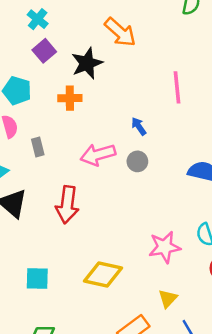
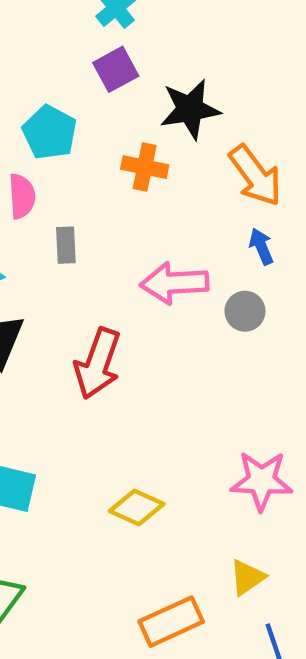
orange arrow: (120, 32) -> (255, 176), moved
yellow diamond: (103, 275) -> (137, 507), size x0.7

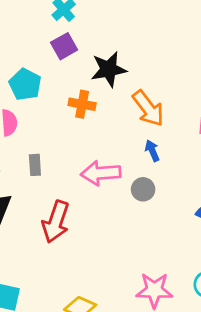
gray rectangle: (66, 245) -> (35, 165), moved

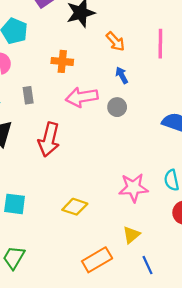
orange cross: (82, 104) -> (62, 61), moved
orange arrow: (148, 108) -> (115, 41), size x0.7

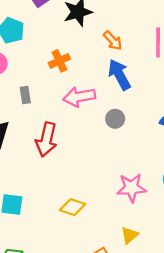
orange cross: (62, 61) -> (59, 61), turned -30
blue arrow: (122, 75) -> (119, 75), size x1.8
gray circle: (117, 107) -> (115, 119), moved

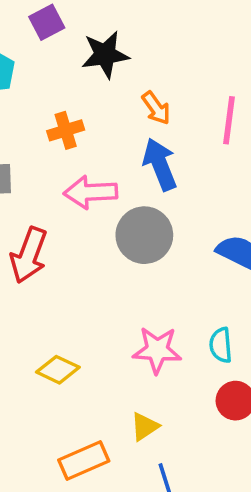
gray circle: (115, 119) -> (144, 235), size x1.8

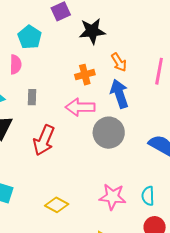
orange cross: (66, 130) -> (85, 75), moved

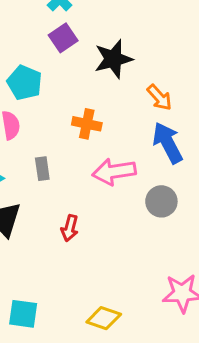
orange cross: (85, 75) -> (87, 124), moved, turned 36
gray circle: (109, 133) -> (161, 201), size x0.7
red arrow: (44, 140) -> (70, 228), size x0.6

